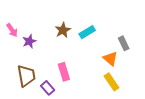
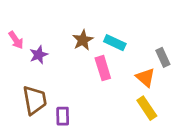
cyan rectangle: (87, 32) -> (115, 43), turned 56
pink rectangle: (64, 72) -> (103, 68), moved
purple rectangle: (48, 88) -> (63, 116), turned 40

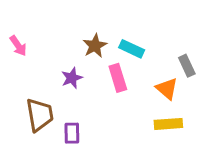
purple star: (39, 55) -> (72, 78), moved
yellow rectangle: (147, 108) -> (168, 124), turned -60

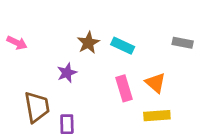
pink arrow: (18, 46) -> (17, 43), turned -30
gray rectangle: (187, 66) -> (183, 43), moved, turned -54
pink rectangle: (118, 78) -> (124, 88), moved

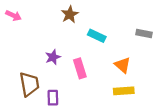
pink arrow: (17, 43) -> (14, 16), moved
brown star: (88, 43) -> (70, 14), moved
pink rectangle: (124, 88) -> (80, 68), moved

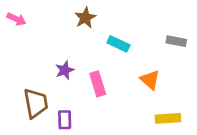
yellow rectangle: (124, 91) -> (168, 118), moved

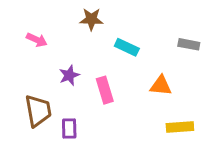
brown star: (85, 18) -> (91, 19), turned 30
pink arrow: (16, 19) -> (37, 40), moved
orange triangle: (150, 80) -> (161, 86), turned -35

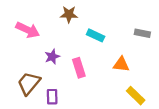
pink arrow: (37, 40) -> (28, 30), size x1.5
brown trapezoid: (38, 111) -> (29, 83), turned -130
yellow rectangle: (180, 127) -> (136, 96), turned 48

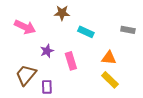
yellow rectangle: (136, 96) -> (110, 80), moved

